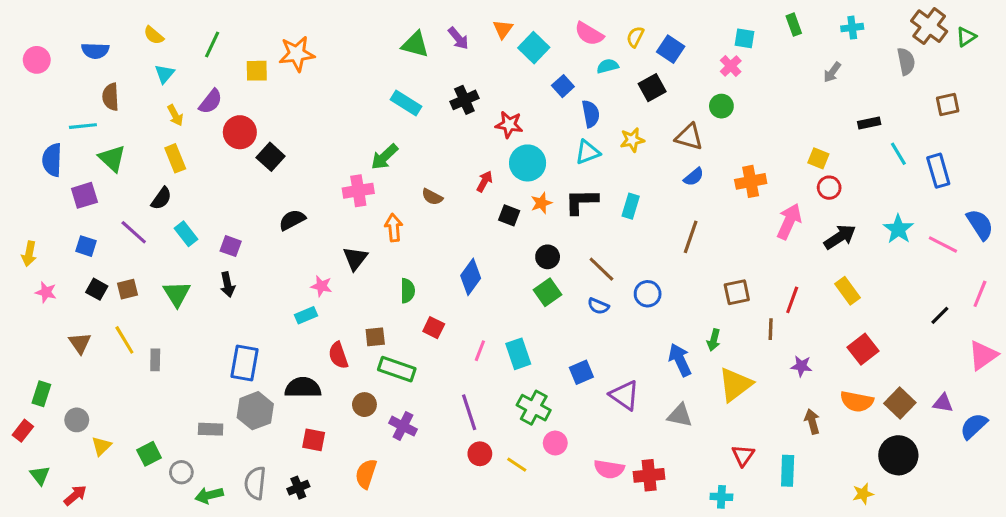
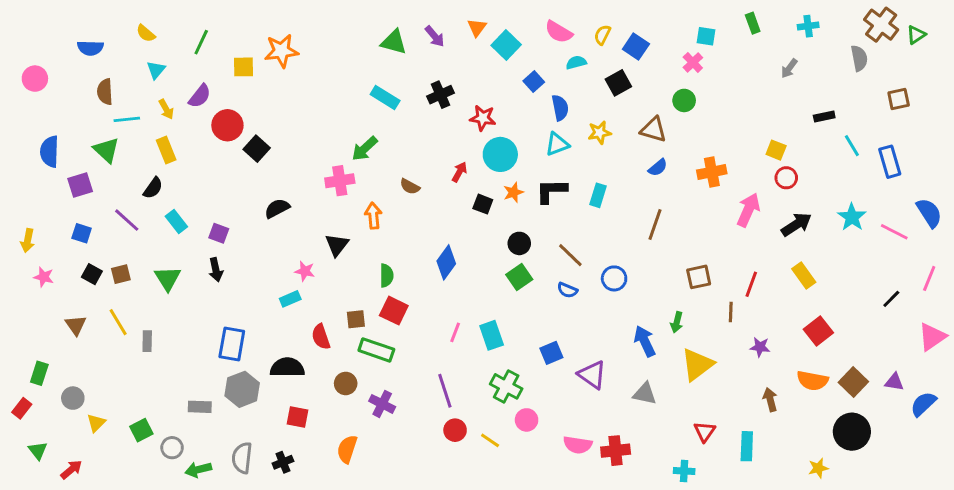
pink circle: (37, 60) -> (35, 79), moved
cyan line: (83, 126) -> (127, 119), moved
red square: (434, 328) -> (394, 311), moved, size x1.4

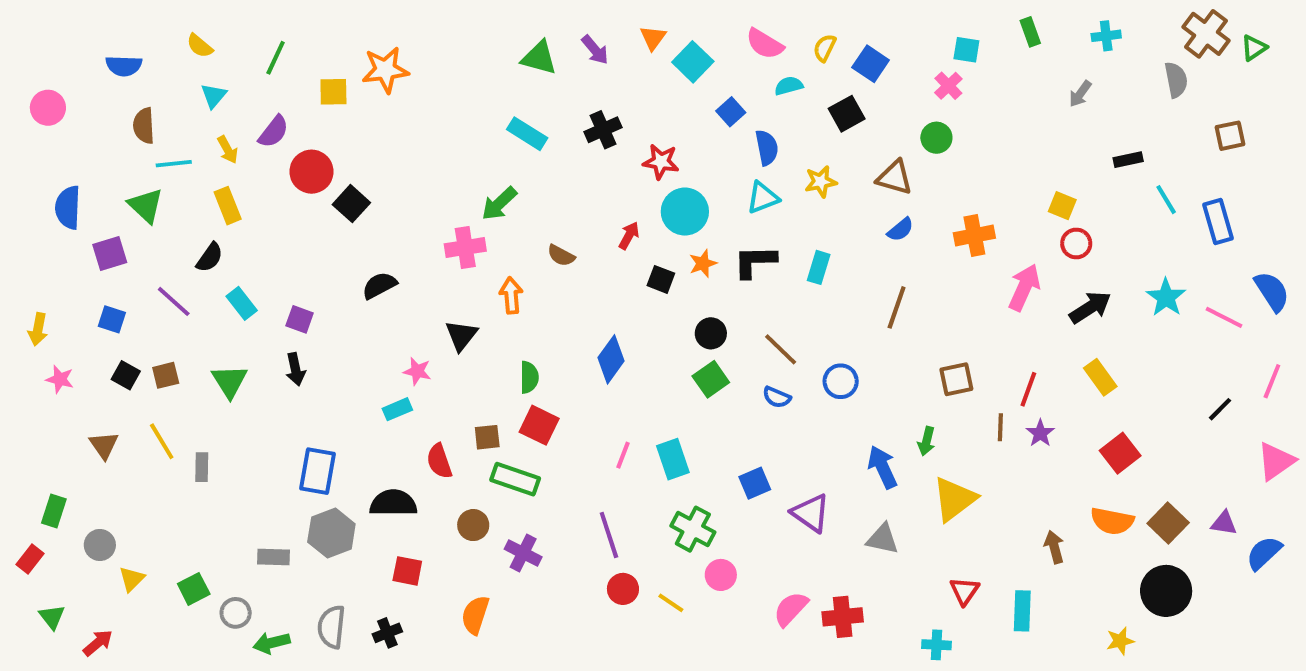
purple star: (760, 347) -> (1040, 433), moved, turned 30
pink semicircle: (578, 445) -> (791, 609), turned 124

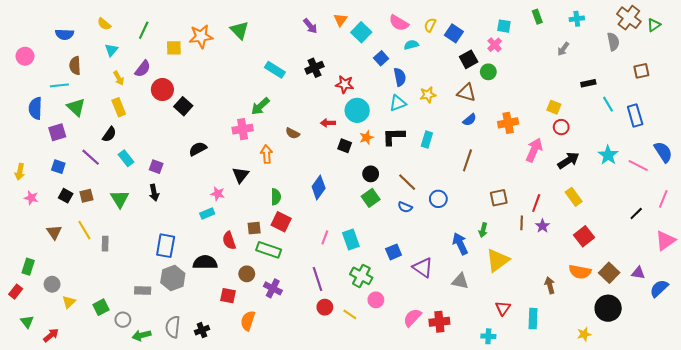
green triangle: (539, 58) -> (239, 30), moved, turned 30
black square: (847, 114) -> (469, 59), moved
cyan line: (174, 164) -> (59, 85), moved
red arrow: (629, 236) -> (328, 123), turned -120
red square: (407, 571) -> (228, 296), moved

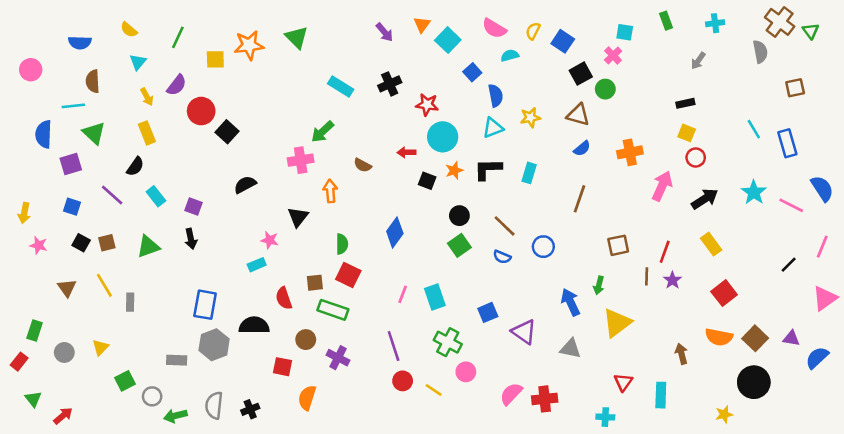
green triangle: (654, 25) -> (811, 31), turned -32
black rectangle: (588, 83) -> (685, 103), moved
green triangle: (120, 199) -> (148, 247), turned 42
yellow triangle: (69, 302) -> (100, 347), moved

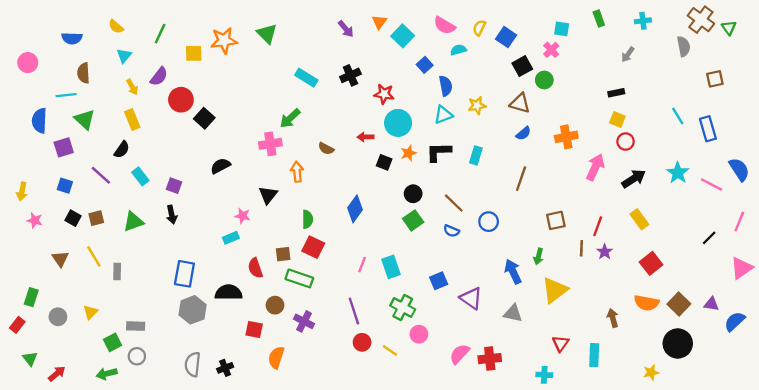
gray rectangle: (177, 360) -> (136, 326), moved
green arrow: (175, 416) -> (107, 374), moved

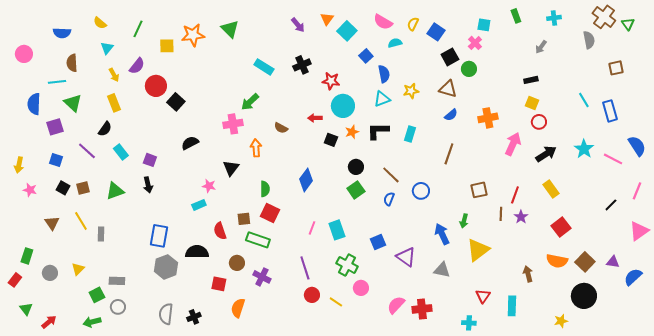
blue semicircle: (451, 231) -> (389, 199), turned 88

